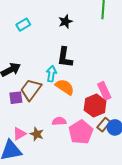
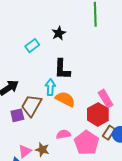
cyan rectangle: (23, 25) -> (32, 46), moved

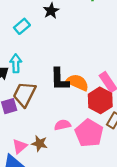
black L-shape: (62, 69) -> (60, 79), moved
cyan arrow: (50, 87) -> (16, 63), moved
orange semicircle: (65, 99) -> (77, 82), moved

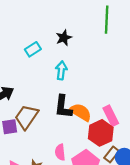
cyan arrow: (16, 63) -> (61, 70), moved
pink semicircle: (62, 125) -> (60, 152), turned -91

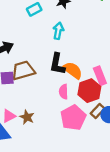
brown trapezoid: (26, 117) -> (23, 70), turned 35
pink semicircle: (60, 152) -> (63, 92), moved

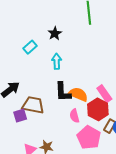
brown trapezoid: (23, 70) -> (33, 105), turned 40

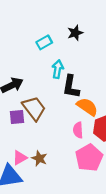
cyan arrow: (57, 61) -> (58, 69), moved
black L-shape: (63, 92) -> (71, 87), moved
brown trapezoid: (33, 105) -> (34, 108), turned 30

